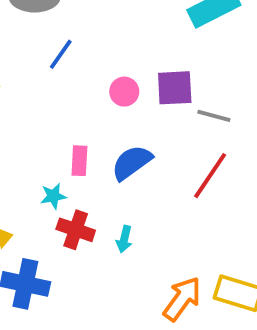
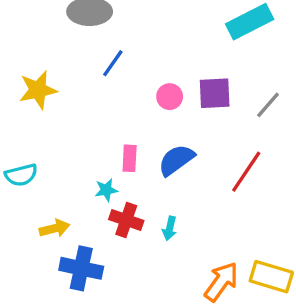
gray line: (214, 116) -> (268, 105), moved, turned -64

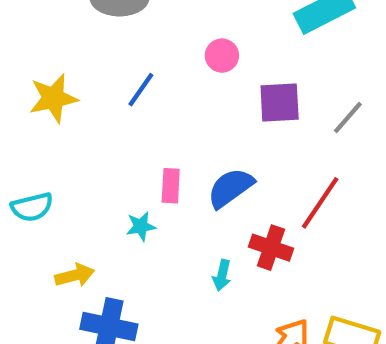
blue line: (113, 63) -> (141, 90), moved
pink circle: (170, 97) -> (222, 56), moved
red cross: (126, 220) -> (271, 248), moved

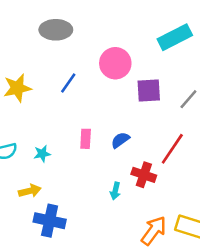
pink circle: (222, 56) -> (115, 63), size x1.6
blue semicircle: (230, 188) -> (120, 140), size x0.7
cyan star: (141, 226) -> (42, 154), moved

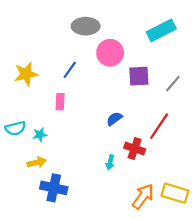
gray ellipse: (56, 30) -> (86, 26), moved
pink rectangle: (86, 139) -> (60, 102), moved
cyan star: (42, 154) -> (40, 135), moved

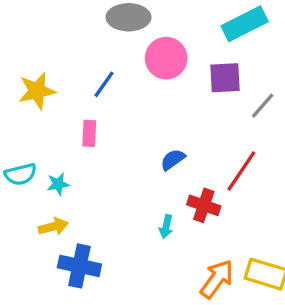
purple square: (139, 76) -> (225, 78), moved

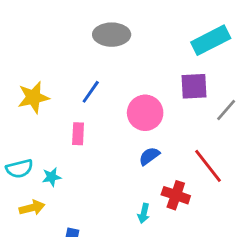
pink circle: (166, 58) -> (145, 113), moved
red line: (241, 171) -> (208, 166), turned -72
yellow arrow: (53, 227) -> (32, 208), moved

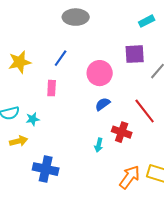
cyan rectangle: (211, 40) -> (147, 21), size x0.6

